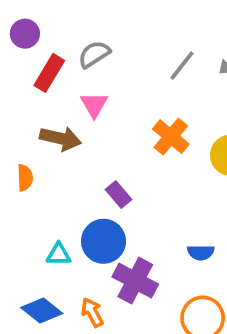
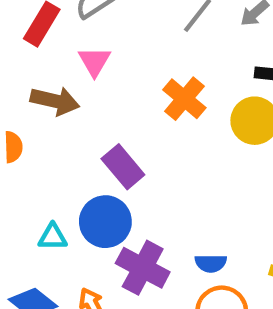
purple rectangle: (118, 195) -> (123, 167), size x1.4
blue semicircle: (201, 252) -> (211, 263), moved

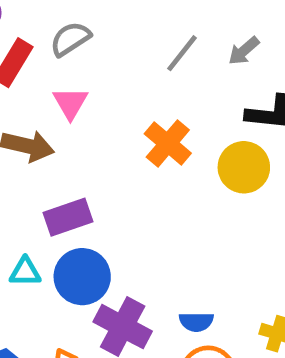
purple rectangle: (123, 167) -> (68, 217), moved, turned -69
cyan triangle: (53, 237) -> (25, 272), moved

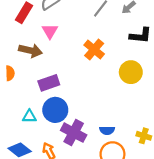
yellow circle: (244, 167) -> (131, 72), moved
cyan triangle: (25, 272) -> (29, 116), moved

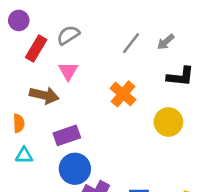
cyan triangle: (29, 116) -> (24, 155), moved

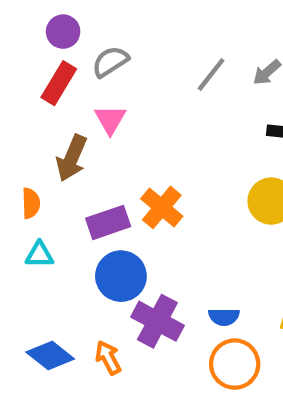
purple circle: (19, 20) -> (63, 32), moved
orange cross: (123, 94) -> (162, 207), moved
brown arrow: (44, 95) -> (72, 158), turned 100

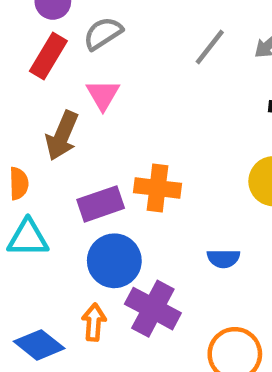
orange cross: (162, 207) -> (157, 188), turned -33
cyan triangle: (39, 255) -> (28, 238), size x1.4
blue semicircle: (224, 317) -> (223, 259), moved
orange arrow: (108, 358) -> (94, 322), moved, turned 32

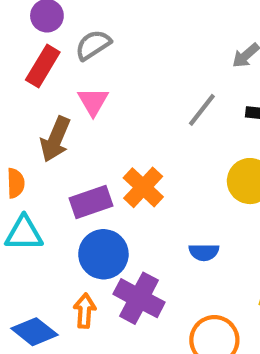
gray line: (210, 47) -> (202, 110), moved
orange cross: (157, 188) -> (143, 187), turned 36

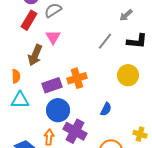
orange cross: (143, 187) -> (77, 78), turned 30
blue semicircle: (204, 252) -> (106, 109), turned -64

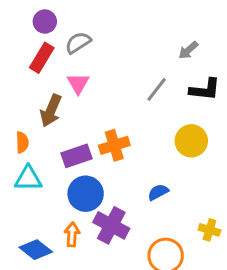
blue semicircle: (106, 109) -> (158, 192), turned -144

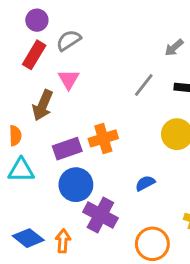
orange arrow: (72, 234) -> (63, 241), moved

